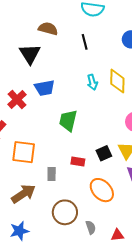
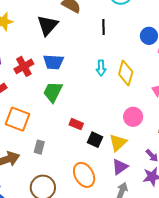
green trapezoid: (68, 121) -> (53, 92), moved
black square: (104, 153) -> (95, 140), turned 35
red rectangle: (78, 162) -> (76, 124), moved

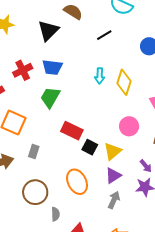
black line: (104, 27) -> (104, 35), turned 56
red rectangle: (76, 124) -> (72, 131), size x1.5

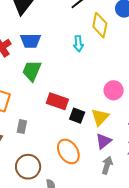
yellow diamond: (124, 82) -> (100, 25), moved

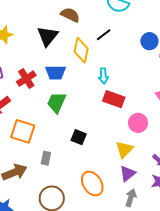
yellow diamond: (100, 25) -> (81, 50), moved
red rectangle: (57, 101) -> (114, 99), moved
black square: (77, 116) -> (79, 137), moved

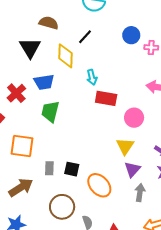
black square: (79, 137) -> (72, 169), moved

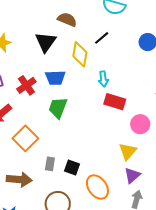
orange square: (22, 146) -> (25, 138), turned 30
brown arrow: (21, 187) -> (19, 180), turned 30

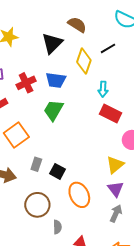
purple triangle: (132, 175) -> (116, 189), turned -36

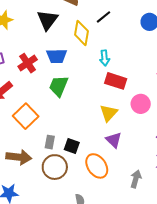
yellow triangle: (115, 165) -> (109, 113), moved
purple triangle: (116, 189) -> (114, 140), moved
brown circle: (37, 205) -> (55, 167), moved

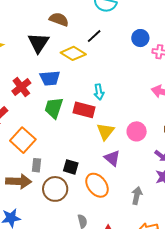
yellow diamond: (82, 33) -> (73, 53), turned -65
cyan arrow: (105, 58) -> (99, 92), moved
red rectangle: (116, 81) -> (84, 110), moved
pink circle: (141, 104) -> (137, 131), moved
gray rectangle: (50, 142) -> (37, 165), moved

